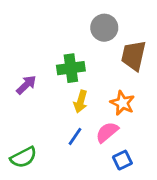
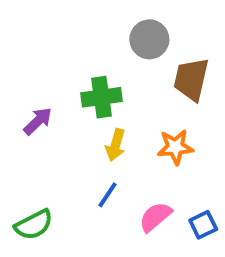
orange star: (122, 103) -> (175, 147), turned -30
pink semicircle: (107, 132) -> (155, 217), moved
blue square: (122, 160) -> (203, 225), moved

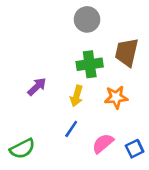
gray circle: (149, 39) -> (87, 19), moved
green cross: (102, 97) -> (90, 64), moved
purple arrow: (38, 121) -> (37, 87), moved

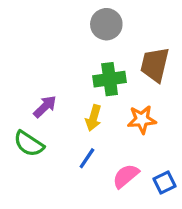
green semicircle: (22, 149) -> (29, 144), moved, turned 60

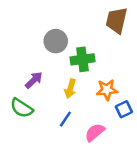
gray circle: (106, 24) -> (56, 41), moved
brown trapezoid: (155, 65) -> (117, 20), moved
blue square: (164, 182) -> (124, 109), moved

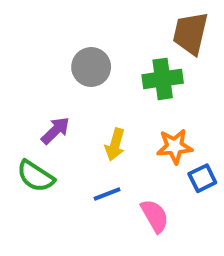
green cross: (82, 59) -> (163, 79), moved
blue line: (65, 119) -> (107, 194), turned 35
pink semicircle: (95, 132) -> (155, 216), turned 100

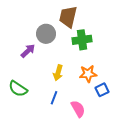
brown trapezoid: (190, 33) -> (68, 17), moved
purple arrow: (55, 131) -> (28, 51), moved
blue line: (107, 194) -> (54, 98), turned -48

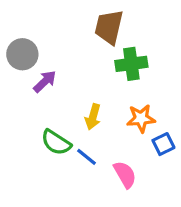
gray circle: (46, 34) -> (22, 54), moved
green semicircle: (18, 89) -> (56, 142), moved
blue line: (54, 98) -> (86, 157), turned -72

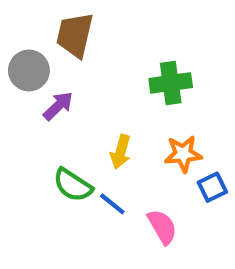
brown trapezoid: (109, 27) -> (75, 35), moved

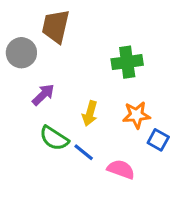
purple arrow: (58, 106) -> (43, 95), moved
blue square: (212, 187) -> (158, 140), turned -35
pink semicircle: (162, 227) -> (121, 169), turned -40

